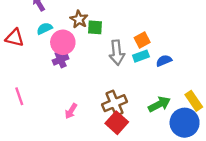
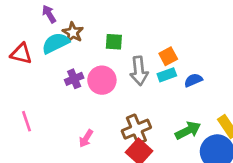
brown star: (79, 19) -> (73, 32), moved
cyan semicircle: (44, 28) -> (56, 43), size x1.5
pink circle: (63, 42) -> (102, 80), moved

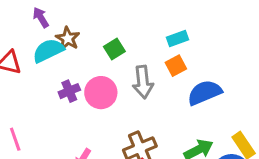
green square: (114, 42) -> (114, 49), turned -36
cyan rectangle: (167, 75) -> (177, 38), moved
blue semicircle: (193, 80) -> (204, 93), size x1.6

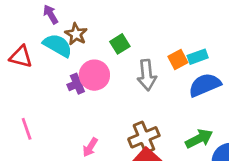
cyan rectangle: (177, 38) -> (198, 57), moved
cyan semicircle: (48, 51) -> (58, 45), turned 56
pink circle: (101, 93) -> (94, 75), moved

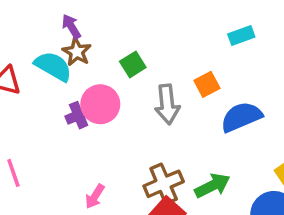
purple arrow: (51, 14) -> (71, 26), moved
cyan rectangle: (198, 57) -> (241, 36), moved
green arrow: (199, 139) -> (212, 186), moved

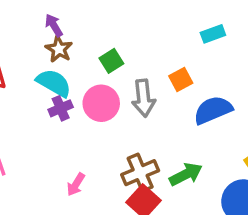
cyan semicircle: (53, 66) -> (54, 83), moved
pink circle: (100, 104) -> (101, 103), moved

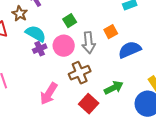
brown star: (59, 49) -> (20, 14), moved
brown cross: (140, 173) -> (80, 73), moved
pink arrow: (76, 184) -> (49, 94), size x1.6

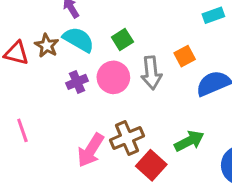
brown star: (20, 14) -> (47, 46), moved
cyan semicircle: (36, 34) -> (79, 39), moved
brown cross: (80, 73) -> (127, 138), moved

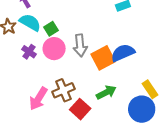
green square: (122, 39) -> (51, 29), moved
orange square: (185, 56) -> (103, 58), moved, size x1.6
purple cross: (77, 82) -> (29, 52), turned -32

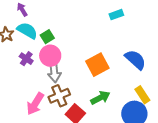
gray arrow: (80, 45) -> (54, 72), moved
blue semicircle: (123, 53) -> (135, 60), moved, turned 65

